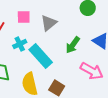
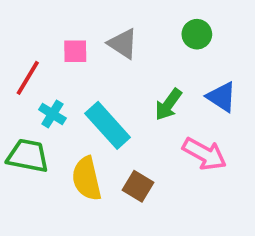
gray triangle: (49, 23) -> (123, 44), moved, turned -48
cyan cross: (20, 44) -> (52, 114), moved, turned -32

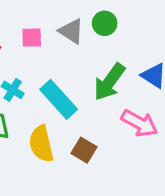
green circle: (197, 34) -> (105, 23), moved
green arrow: (168, 104) -> (109, 82), size x1.4

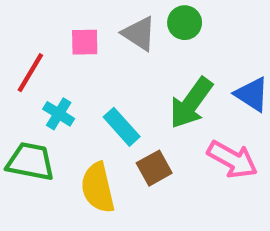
cyan rectangle: (59, 99) -> (122, 127), size x0.7
brown square: (84, 150) -> (154, 168), moved, turned 30

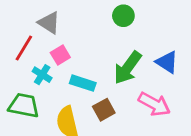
gray triangle: (139, 33) -> (49, 23), moved
pink square: (85, 42) -> (60, 55), moved, turned -30
cyan rectangle: (122, 127) -> (83, 83), turned -30

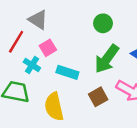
green circle: (123, 16) -> (103, 23), moved
brown square: (104, 110) -> (98, 97), moved

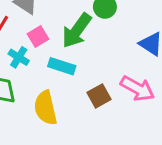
green arrow: (107, 59) -> (77, 31), moved

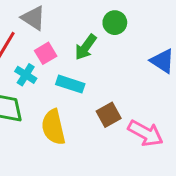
green arrow: (77, 31) -> (86, 47), size x0.7
pink arrow: (138, 89) -> (146, 133), moved

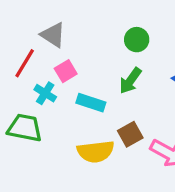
green arrow: (86, 47) -> (130, 81), moved
yellow semicircle: (53, 127) -> (96, 152), moved, turned -84

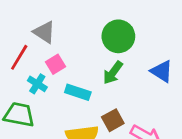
green circle: (137, 40) -> (118, 36), size x1.5

